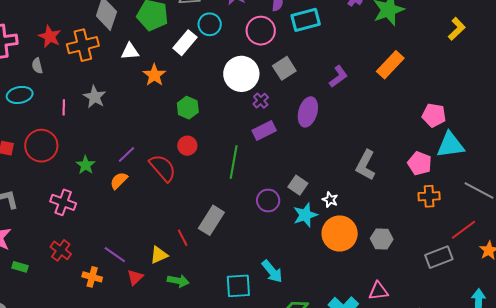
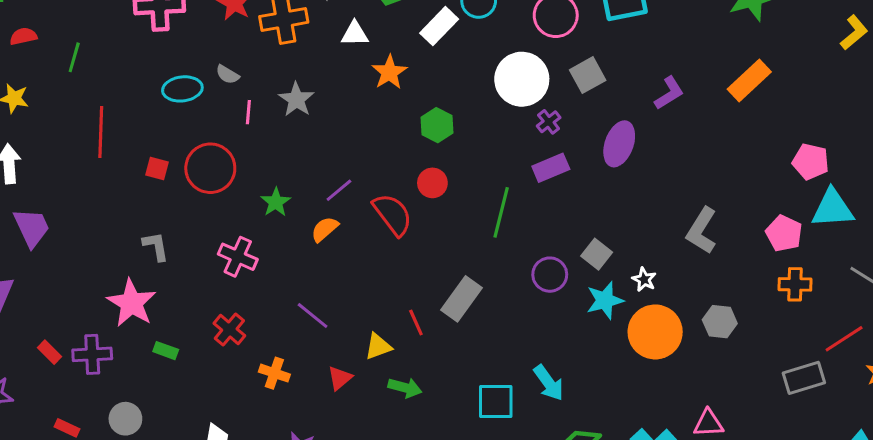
gray semicircle: (37, 66) -> (227, 74), moved, turned -49
gray hexagon: (382, 239) -> (720, 322), moved
purple line: (115, 255) -> (313, 316), moved

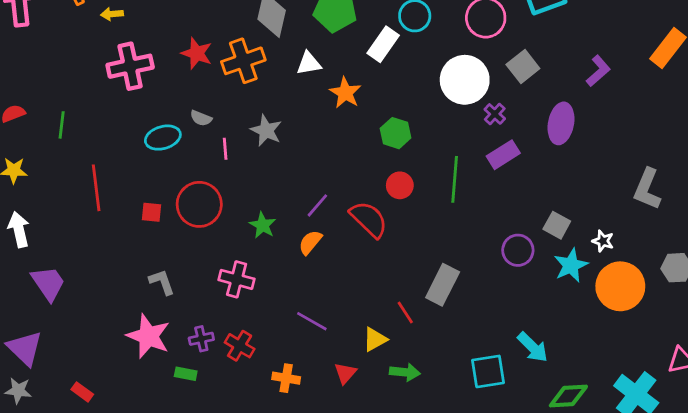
green line: (501, 212) -> (455, 179), moved
purple cross: (92, 354) -> (201, 339), moved, size x0.7

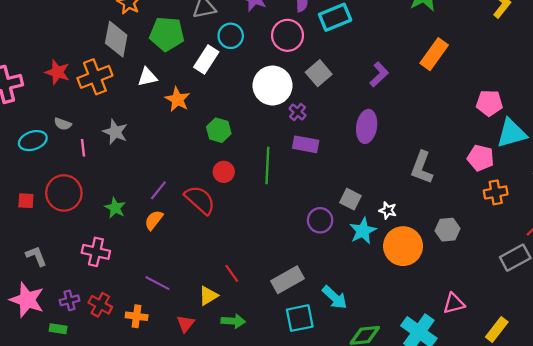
purple ellipse: (561, 123) -> (367, 126), moved
purple rectangle: (503, 155) -> (306, 144), turned 45
gray rectangle: (443, 285) -> (287, 280), moved, turned 36
orange cross: (286, 378) -> (137, 316), moved

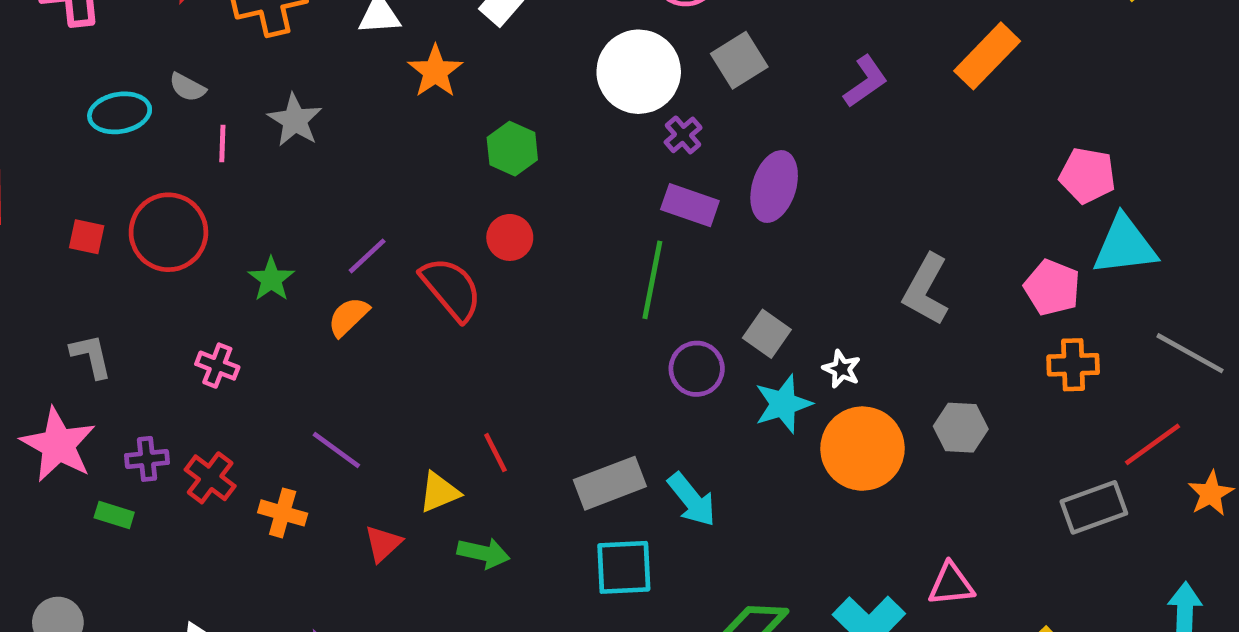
purple ellipse: (367, 126) -> (774, 187), moved
green line: (267, 165) -> (652, 280), moved
pink cross: (96, 252) -> (217, 366), size x0.7
cyan arrow: (335, 297) -> (692, 500), moved

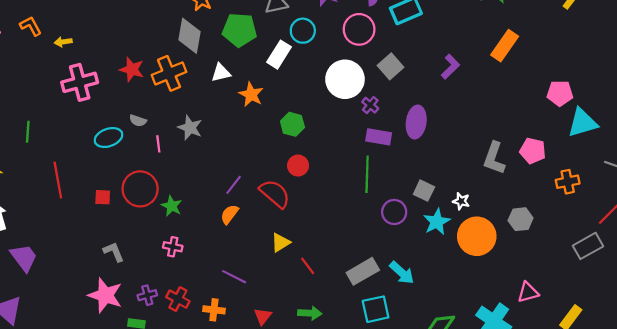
green star: (271, 279) -> (172, 206), moved
pink pentagon: (1052, 288) -> (533, 151), moved
yellow triangle: (439, 492) -> (281, 243), moved

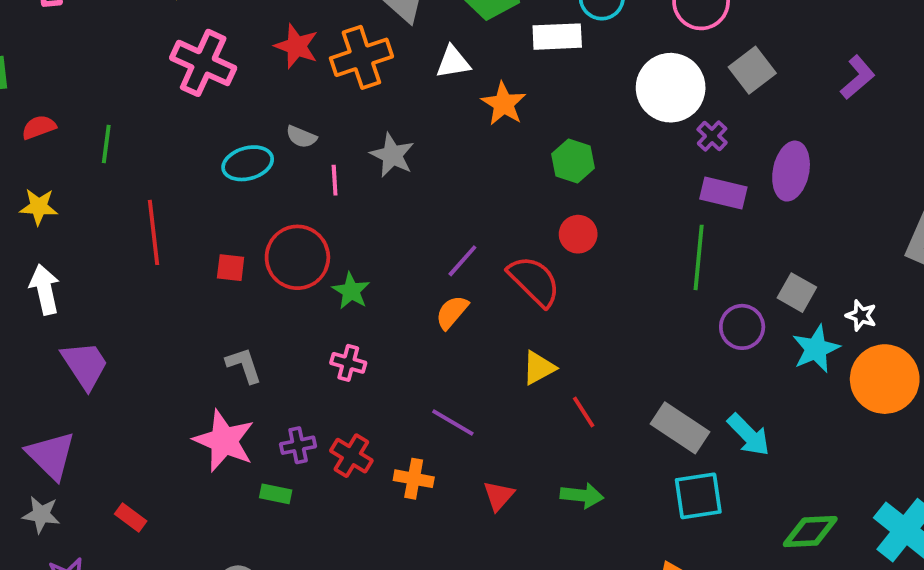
white rectangle: (279, 55) -> (557, 37), turned 52
pink cross: (80, 82) -> (203, 63), turned 36
gray rectangle: (363, 271) -> (680, 428), turned 60

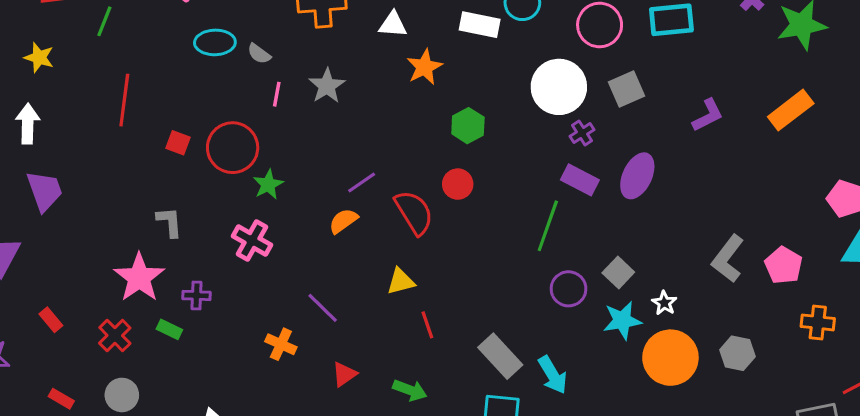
cyan ellipse: (248, 163) -> (215, 42), moved
pink cross: (348, 363) -> (252, 241), size x1.4
red cross: (351, 456) -> (115, 336), moved

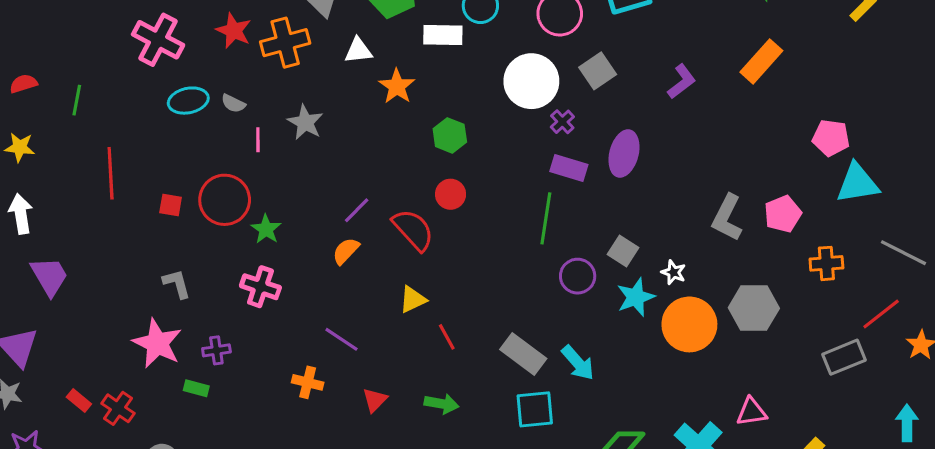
pink pentagon: (784, 265) -> (783, 214), turned 30
red cross: (115, 336) -> (118, 408), moved
gray hexagon: (737, 353) -> (754, 308), size x1.4

